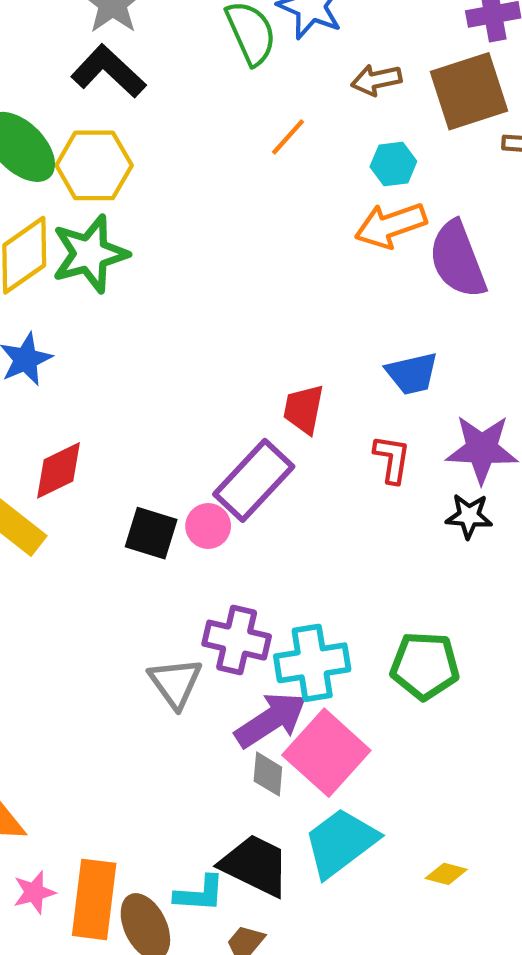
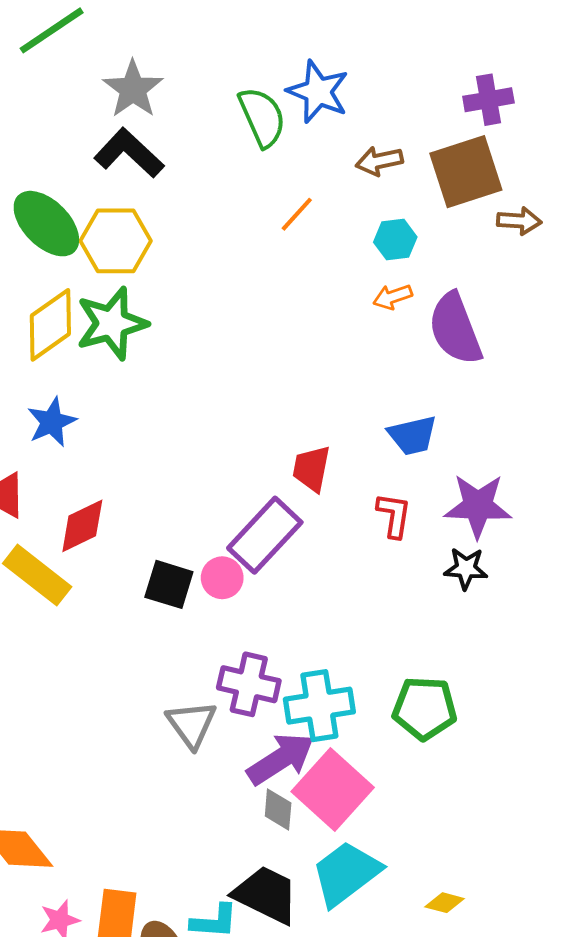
orange arrow: (391, 225) -> (393, 297), size x0.6

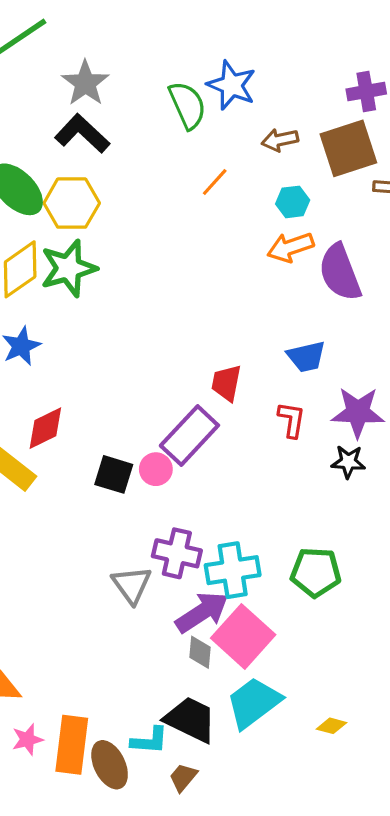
orange arrow: (393, 297) -> (290, 247), size x1.5

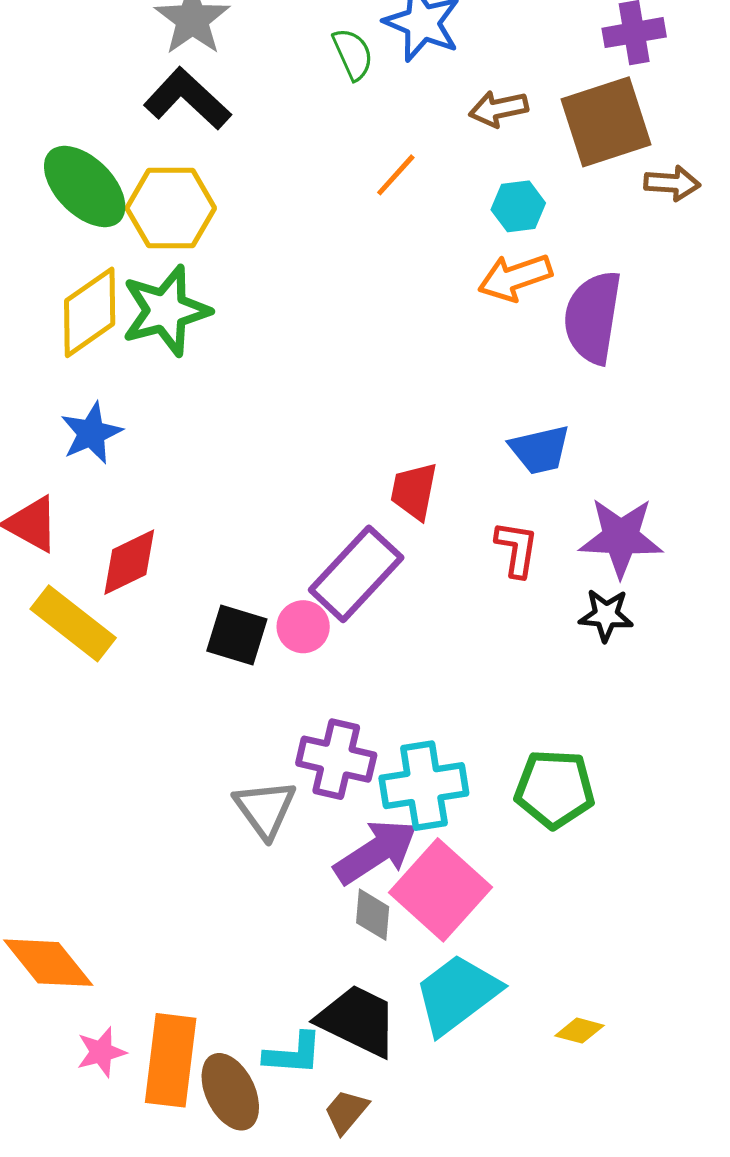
green semicircle: (187, 105) -> (353, 54), size x0.7
purple semicircle: (340, 272) -> (593, 317), turned 30

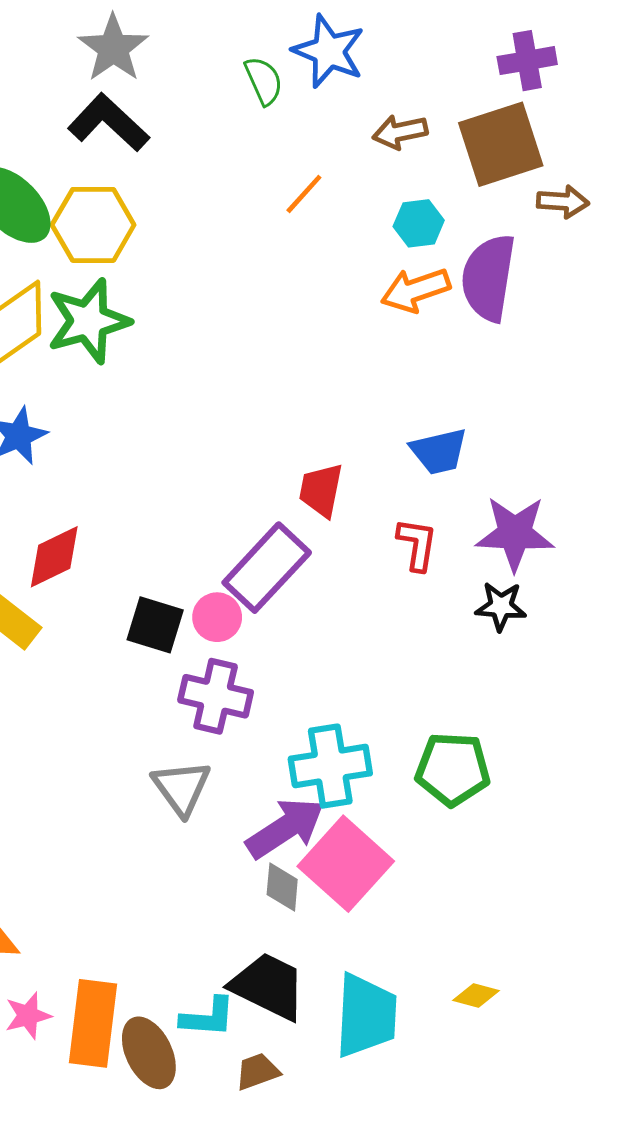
purple semicircle: (593, 317) -> (488, 278), moved
purple cross: (336, 759) -> (216, 696), moved
cyan trapezoid: (457, 994) -> (366, 1016), moved, turned 130
brown trapezoid: (346, 1112) -> (257, 1071), turned 30

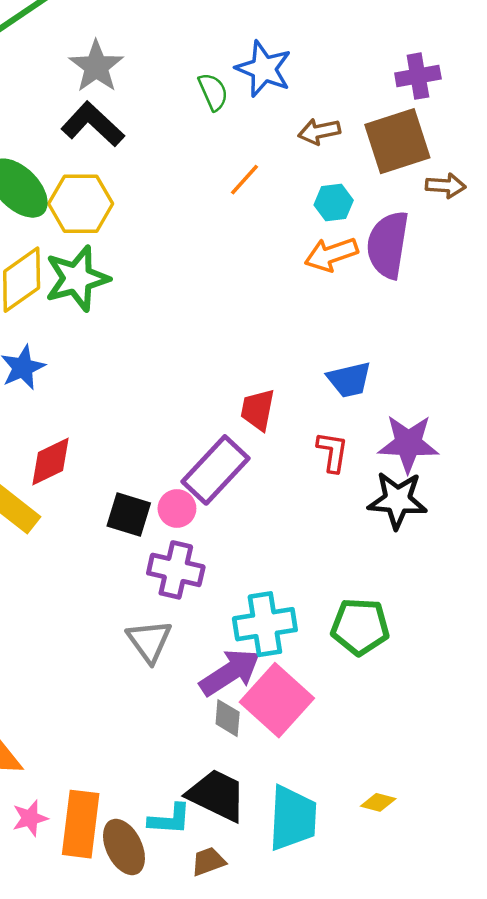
black star: (501, 606) -> (397, 500), size x1.5

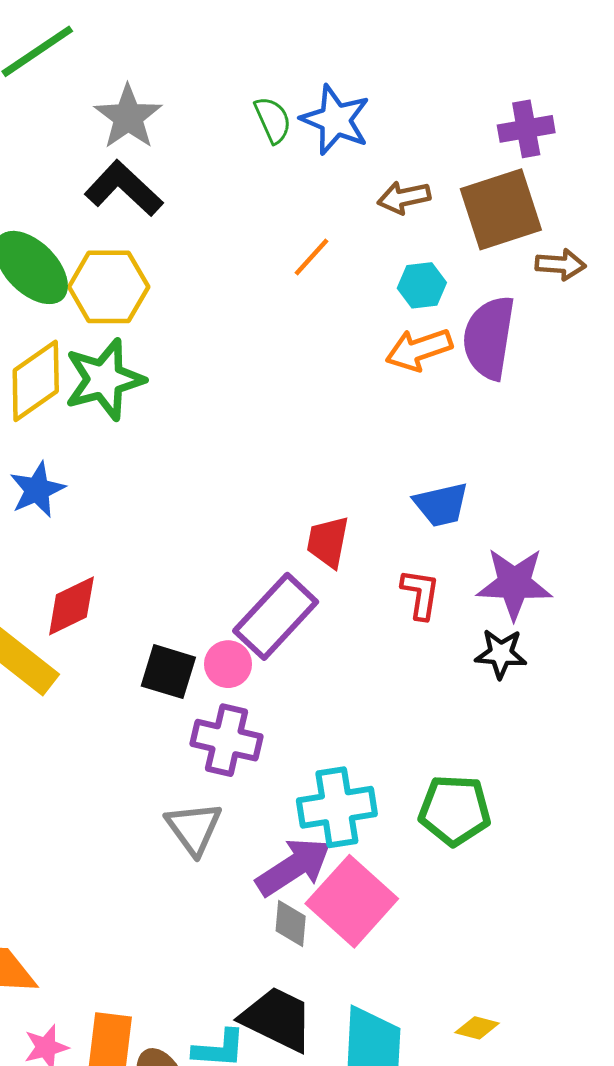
green semicircle: (213, 92) -> (273, 120), moved
black star: (397, 500) -> (501, 654), size x0.7

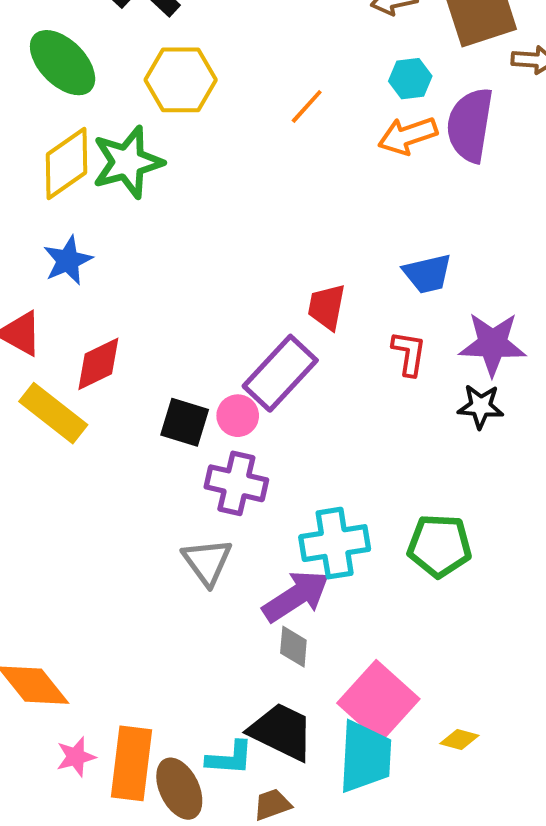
orange line: (312, 257) -> (307, 106), moved
yellow hexagon: (109, 287) -> (181, 80), moved
pink square: (352, 901) -> (378, 701), moved

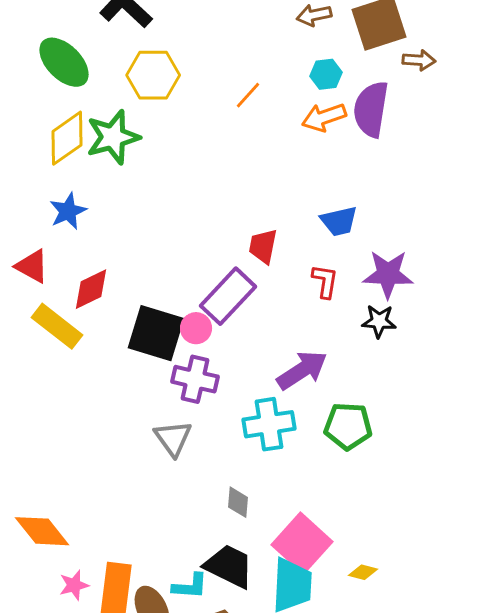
black square: (185, 422) -> (156, 333), size x1.5
purple arrow: (296, 596) -> (302, 370), moved

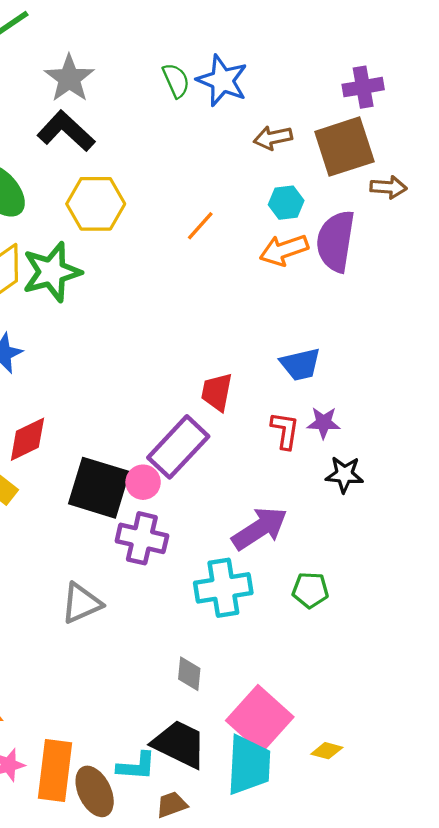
purple star: (388, 274) -> (324, 423), moved, size x0.6
green pentagon: (348, 426) -> (310, 590), size x0.7
gray triangle: (173, 438) -> (81, 603), moved, turned 42

